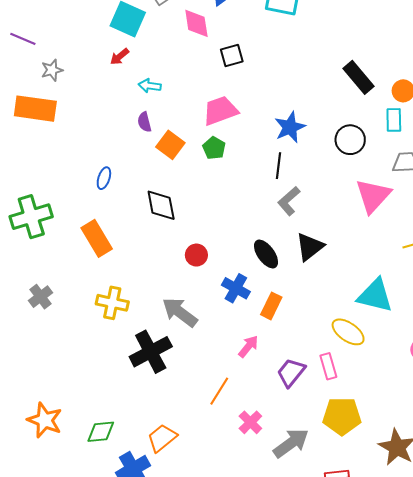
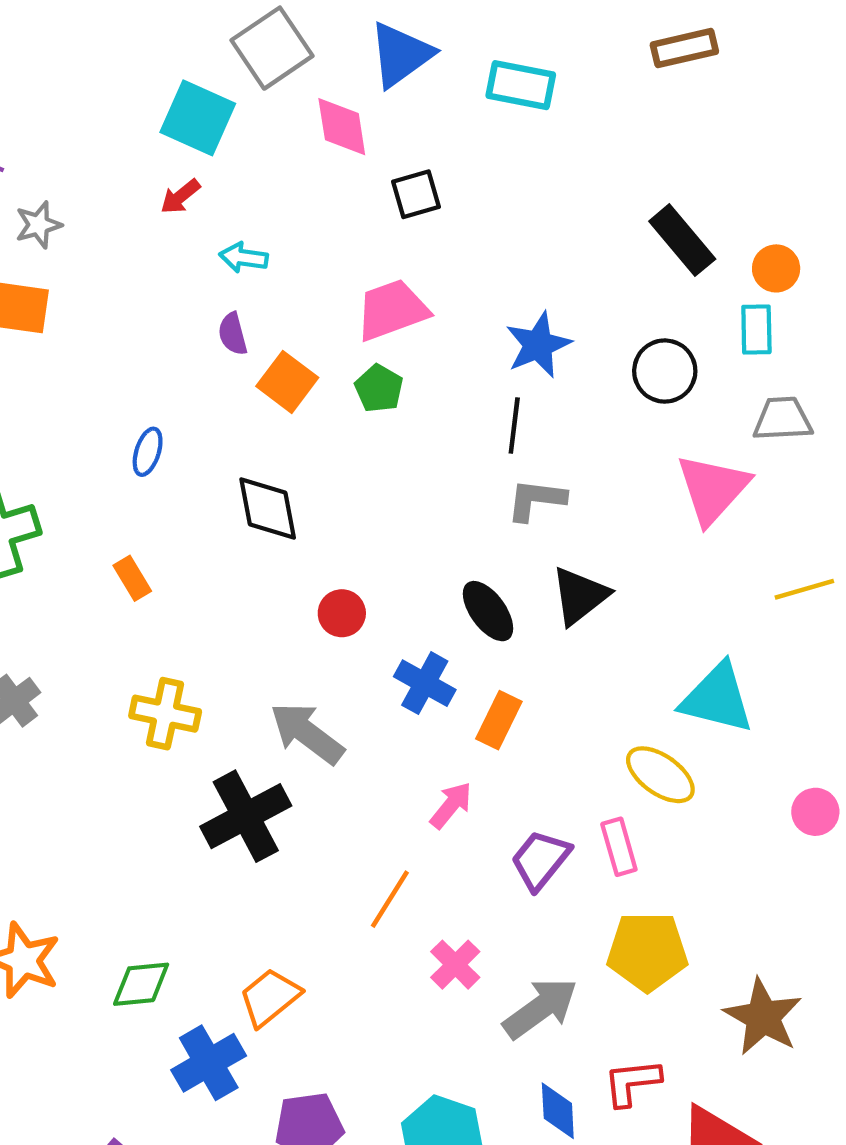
gray L-shape: (289, 201) -> (536, 500), turned 48
orange rectangle: (97, 238) -> (132, 578), size x0.6

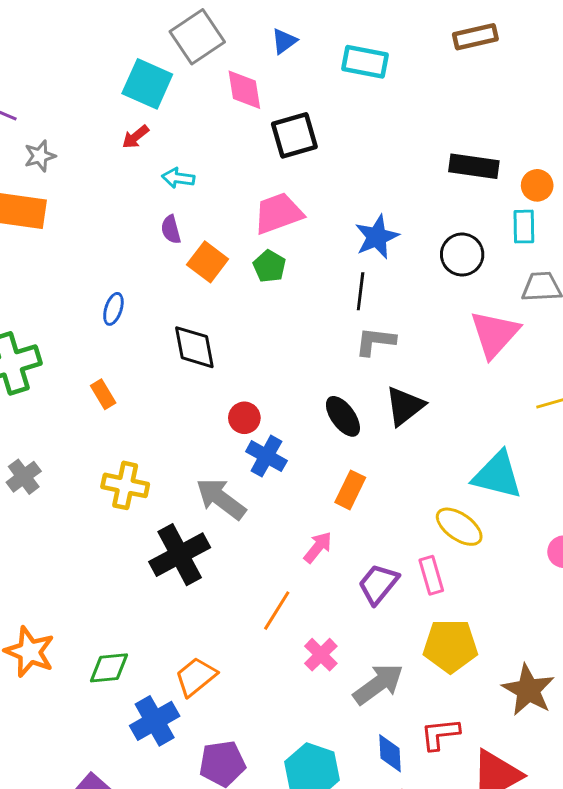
blue triangle: (401, 55) -> (284, 41), size x0.6
black square: (416, 194) -> (294, 135), size x1.4
black rectangle: (682, 240) -> (474, 166), turned -42
blue cross: (425, 683) -> (266, 456), moved

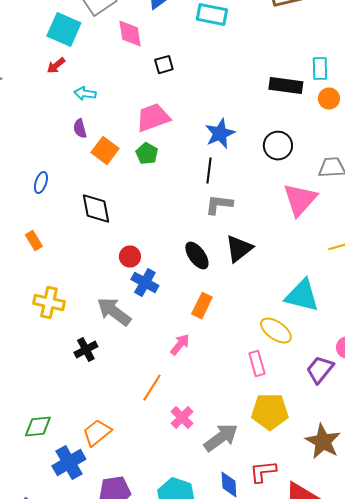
black square: (294, 135) -> (164, 65), size x0.6
cyan rectangle: (524, 227) -> (320, 69), moved
black cross: (180, 555) -> (86, 350), size x0.6
purple trapezoid: (378, 584) -> (320, 370), moved

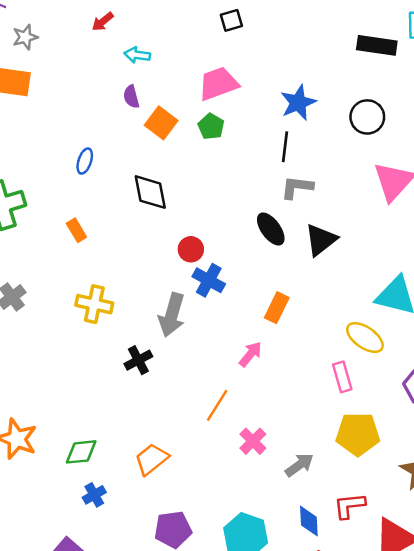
black ellipse: (197, 256) -> (271, 229), moved
gray arrow: (114, 312) -> (172, 315), turned -111
gray arrow: (221, 438) -> (299, 465), size x0.7
blue cross: (69, 463) -> (94, 495), moved, size x0.6

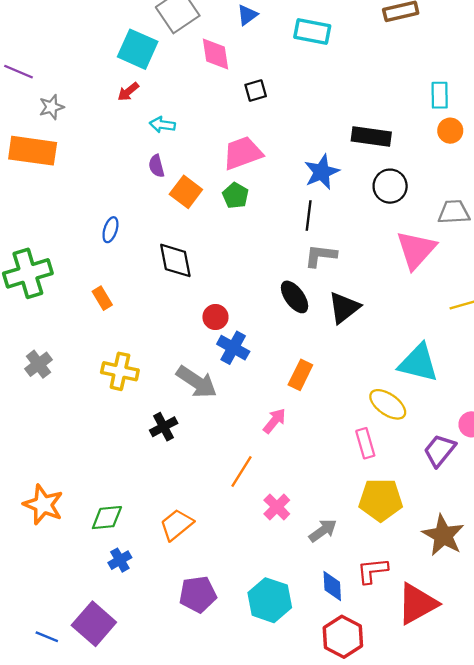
black rectangle: (377, 45) -> (371, 137), moved
gray arrow: (172, 315) -> (197, 382), turned -72

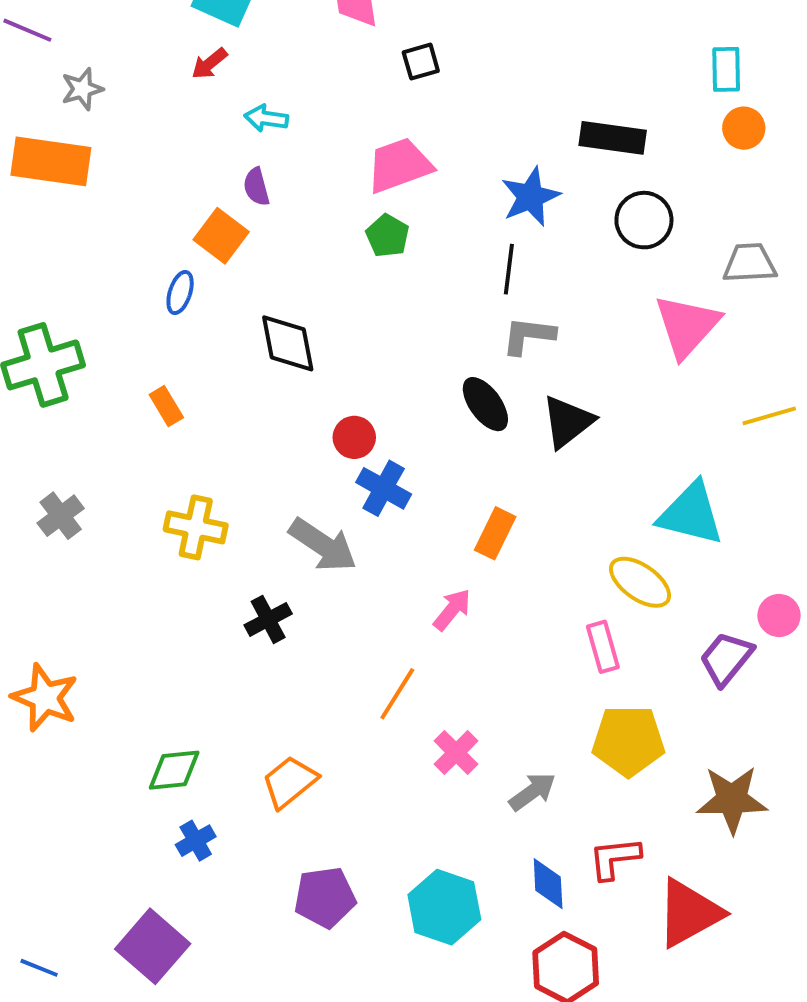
orange square: (186, 192) -> (221, 236), moved
orange star: (43, 505) -> (45, 698), moved
brown star: (443, 535) -> (732, 799), turned -30
blue line: (47, 637) -> (39, 968), moved

